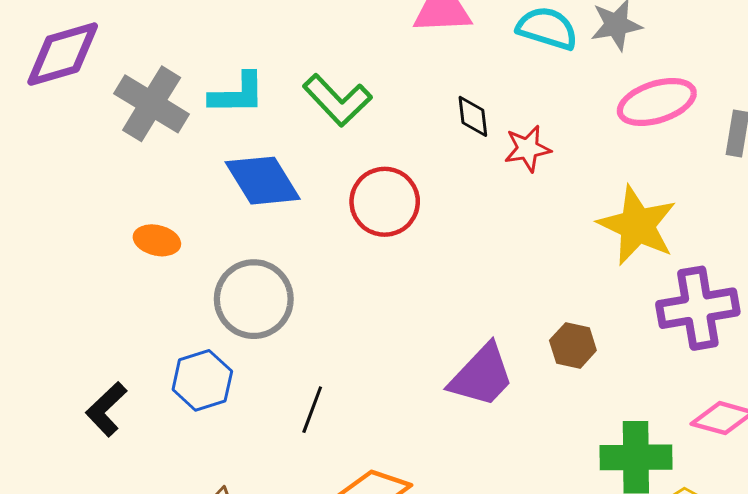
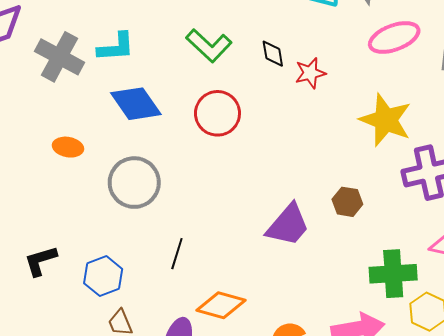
green L-shape: (337, 100) -> (209, 46), moved
blue hexagon: (202, 380) -> (103, 276), moved
black L-shape: (106, 409) -> (41, 261), turned 30

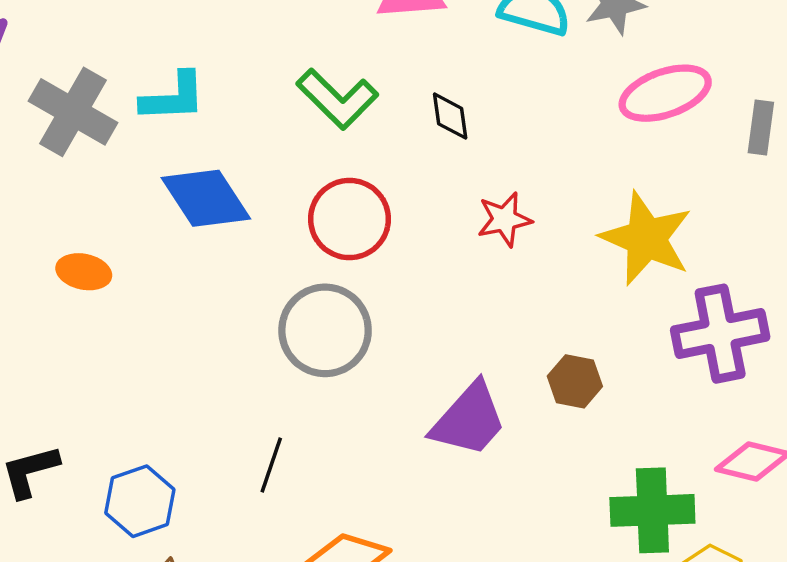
red star: (310, 73) -> (505, 219), moved
gray circle: (134, 183) -> (325, 330), moved

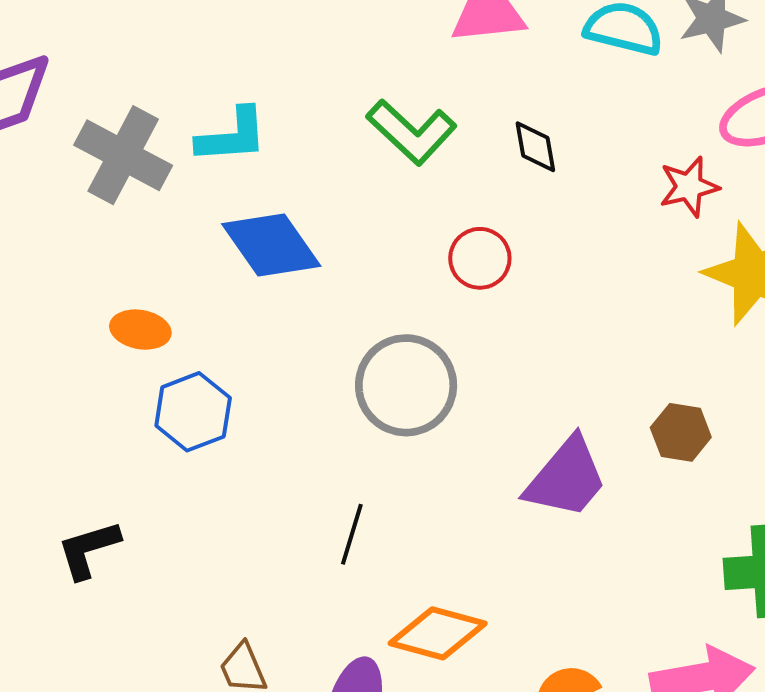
red circle: (349, 219) -> (480, 258), moved, size x0.7
red star: (505, 219) -> (689, 187), moved
blue hexagon: (140, 501) -> (193, 412), moved

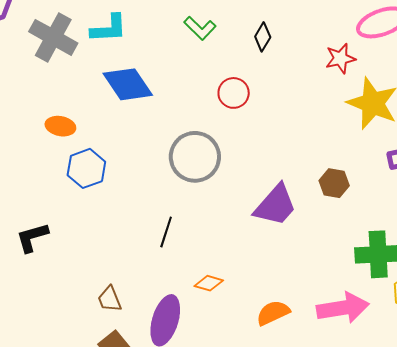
green L-shape: (412, 132) -> (200, 28), size x0.7
black diamond: (535, 147) -> (263, 37), turned 40
orange diamond: (438, 633) -> (209, 283), size x0.6

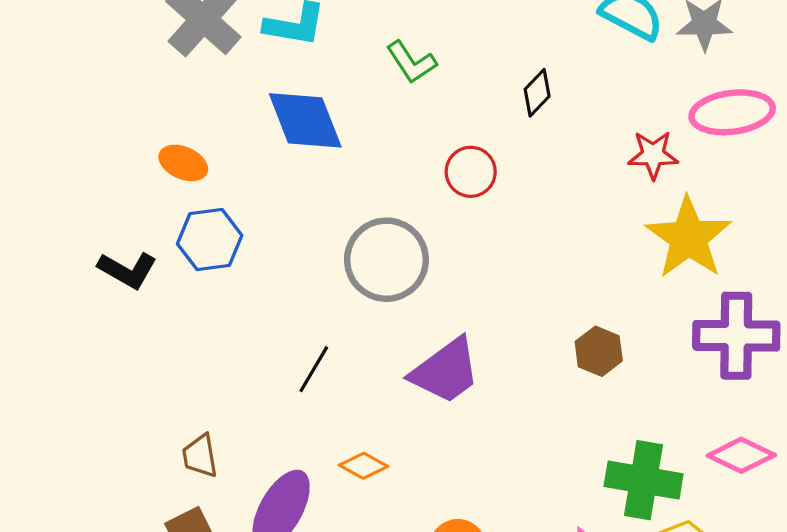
green L-shape: (200, 28) -> (411, 62), moved
purple trapezoid: (275, 205) -> (446, 371), moved
black L-shape: (32, 237) -> (127, 270), moved, turned -147

